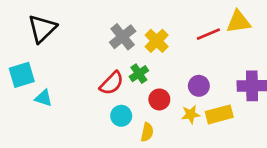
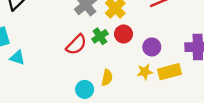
red circle: (159, 99) -> (124, 34), moved
cyan circle: (121, 116) -> (85, 89), moved
yellow semicircle: (147, 132) -> (107, 78), moved

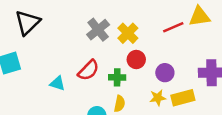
green cross: (100, 36) -> (117, 77), moved, turned 35
cyan triangle: (17, 58) -> (57, 83), moved

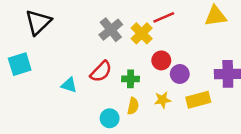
red line: (173, 27) -> (164, 17), moved
red circle: (136, 60) -> (161, 60), moved
yellow star: (158, 98) -> (163, 100), moved

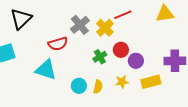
red semicircle: (101, 72) -> (58, 44), moved, turned 30
green cross: (131, 79) -> (100, 57), moved, turned -32
cyan triangle: (69, 85) -> (46, 70), size x1.6
cyan circle: (110, 118) -> (79, 86), moved

